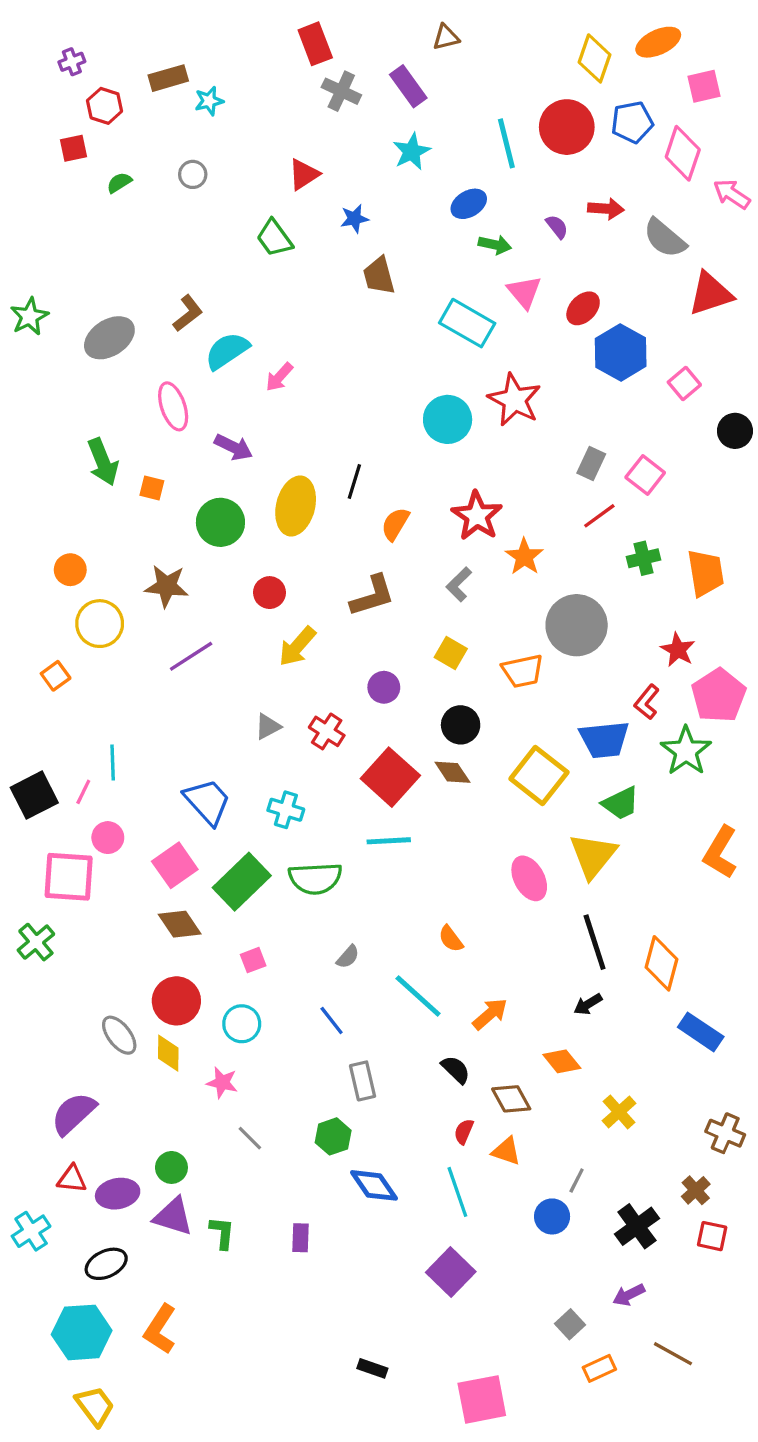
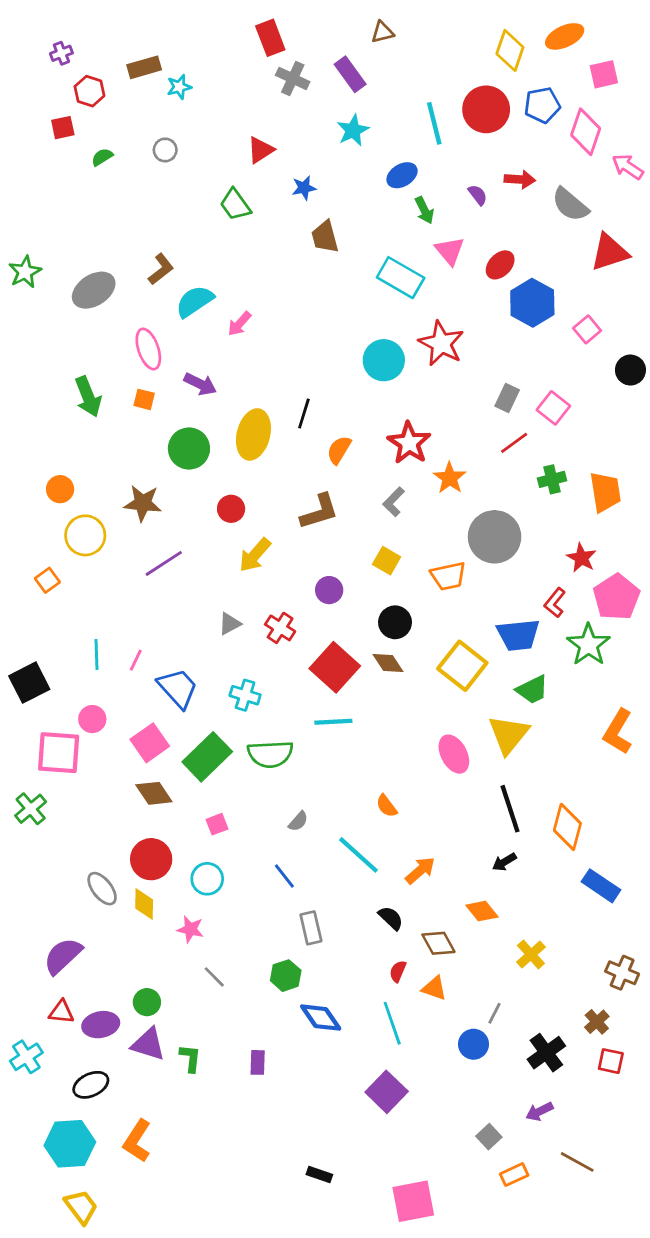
green arrow: (495, 245) -> (424, 210), turned 52
orange square: (152, 488) -> (144, 399), moved
pink line: (83, 792) -> (136, 660), moved

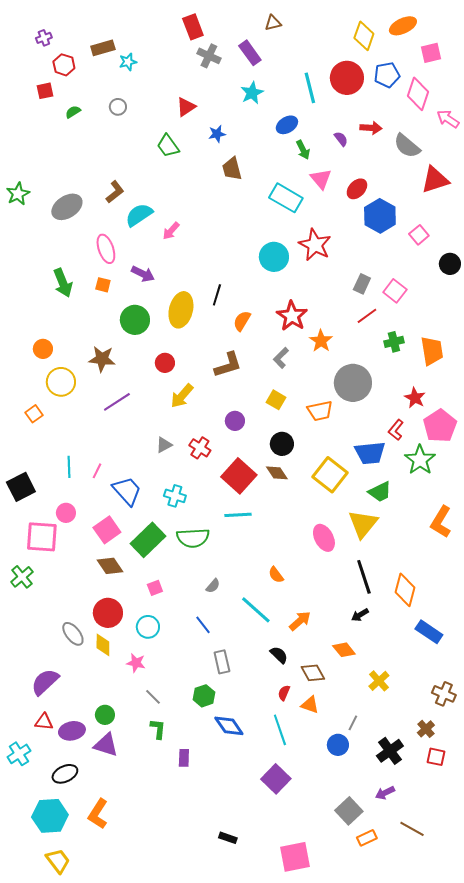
green L-shape: (190, 1058) -> (158, 729), moved
gray square: (489, 1137) -> (349, 811), size x1.5

